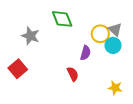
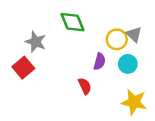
cyan circle: (113, 45) -> (128, 64), moved
red square: (18, 69) -> (23, 68), moved
yellow star: (115, 88) -> (134, 102), size x1.5

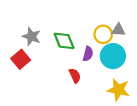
green diamond: (72, 22) -> (64, 41), moved
gray triangle: (134, 34) -> (118, 30), turned -40
cyan circle: (128, 64) -> (113, 56), size x1.5

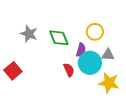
gray triangle: (118, 30) -> (108, 55), moved
cyan circle: (113, 56) -> (90, 63), moved
red square: (21, 59) -> (13, 71), moved

